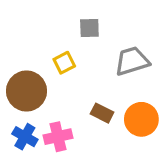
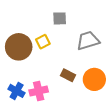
brown circle: (26, 91) -> (19, 47), moved

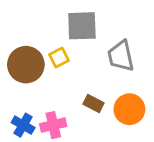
gray square: (60, 18) -> (82, 26), size x1.6
gray trapezoid: (88, 41) -> (121, 56), turned -85

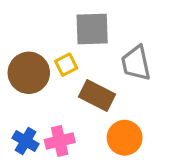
brown rectangle: (93, 103) -> (97, 96), moved, size x1.5
orange circle: (129, 109) -> (125, 138), moved

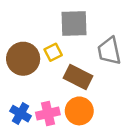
orange circle: (125, 138) -> (79, 111), moved

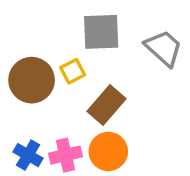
gray trapezoid: (109, 51) -> (164, 48), moved, turned 144
brown rectangle: (78, 77) -> (107, 105), turned -76

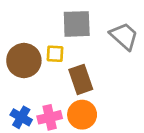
yellow square: (73, 71) -> (55, 54), turned 30
brown rectangle: (107, 105) -> (81, 79), turned -60

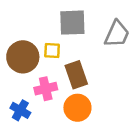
gray trapezoid: (124, 36) -> (117, 34), turned 72
pink cross: (50, 117) -> (46, 89), moved

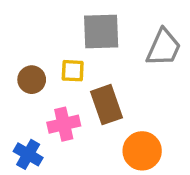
brown circle: (23, 57) -> (32, 80), size x0.6
orange circle: (77, 108) -> (142, 151), moved

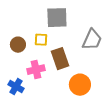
gray trapezoid: (164, 48) -> (92, 40), moved

